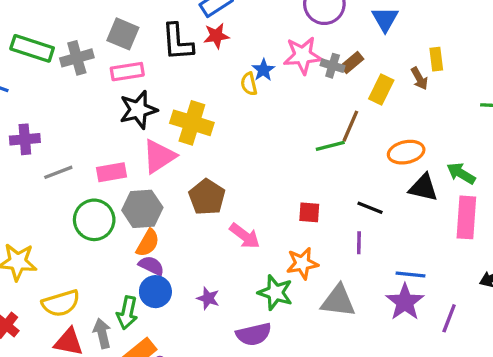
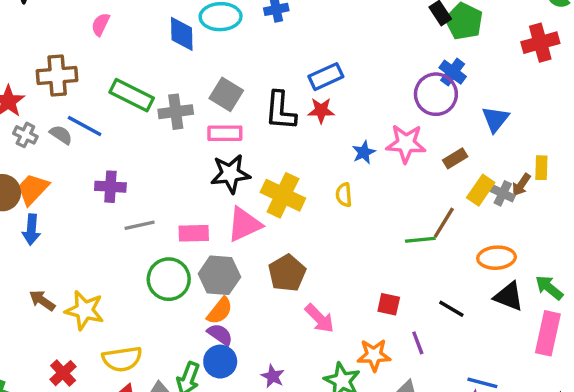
gray cross: (333, 66) -> (503, 193), moved
brown arrow: (419, 79) -> (521, 185), turned 55
yellow semicircle: (249, 84) -> (344, 195), moved
purple line: (359, 243) -> (418, 343), moved, turned -30

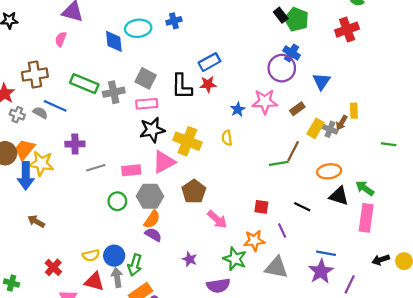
blue arrow: (31, 230) -> (26, 176), size x1.4
green circle: (169, 279) -> (117, 201), size x0.7
yellow star: (84, 310) -> (41, 163), moved
yellow semicircle: (122, 359) -> (91, 255), size x0.7
blue circle: (220, 362) -> (114, 256), moved

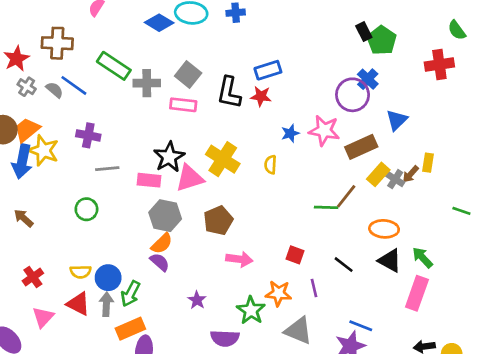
blue diamond: (114, 41) -> (159, 23), turned -65
brown rectangle: (297, 109) -> (361, 147), size x1.6
black star: (152, 130) -> (169, 157), moved, turned -30
green circle: (117, 201) -> (86, 209), moved
pink arrow: (217, 219) -> (239, 259), turned -45

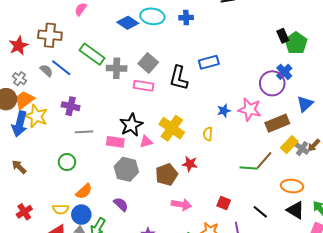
gray cross: (27, 87) -> (19, 79), moved
red star: (261, 96) -> (190, 164), moved
pink triangle: (190, 178) -> (146, 142), size x0.6
orange semicircle: (162, 244) -> (84, 191), moved

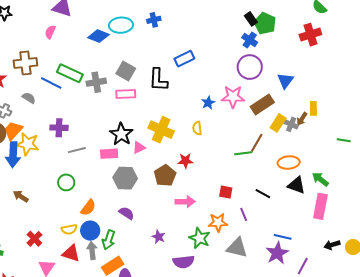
blue line: (61, 68) -> (51, 83), moved
blue cross: (284, 72) -> (250, 40), moved

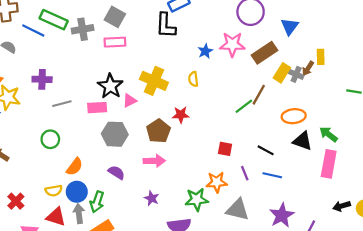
black L-shape: (158, 80) -> (166, 26), moved
green line: (243, 153) -> (244, 106), turned -30
pink arrow: (185, 202) -> (154, 161), moved
blue line: (283, 237) -> (272, 175), moved
green star: (200, 238) -> (197, 199), turned -30

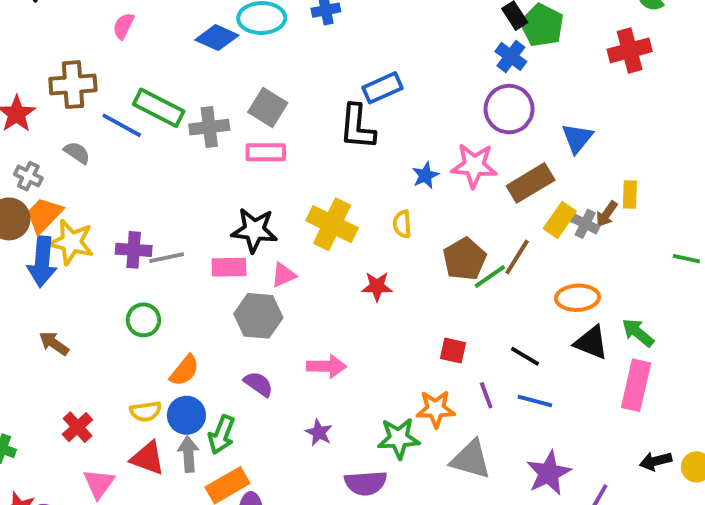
purple cross: (42, 79) -> (134, 250), moved
black star: (110, 86) -> (254, 230), turned -30
pink triangle: (130, 101) -> (284, 275), moved
brown pentagon: (158, 131) -> (465, 259), moved

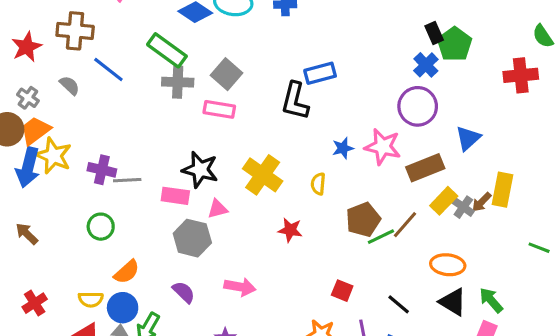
green rectangle: (159, 108) -> (167, 50), moved
yellow rectangle: (630, 194) -> (502, 190), size x1.5

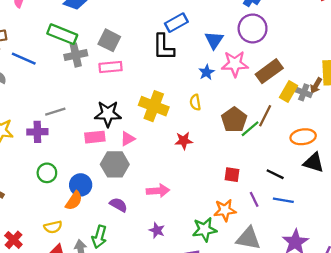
blue triangle: (468, 138) -> (214, 40), moved
gray line: (127, 180) -> (55, 112), moved
blue circle: (123, 308) -> (81, 185), moved

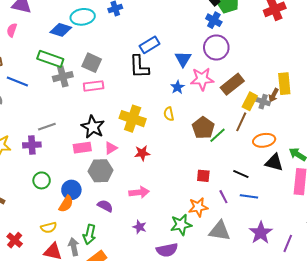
black star: (108, 114) -> (93, 127), turned 30
brown line: (265, 116) -> (241, 122), moved
red star: (184, 141) -> (142, 153), moved

